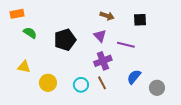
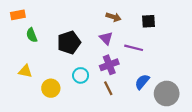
green semicircle: (30, 33) -> (32, 35), turned -144
cyan circle: (81, 85) -> (81, 75), moved
gray circle: (157, 88) -> (167, 93), size x1.5

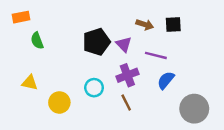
brown arrow: (113, 17) -> (145, 25), moved
black pentagon: (69, 42) -> (96, 42), moved
blue semicircle: (142, 82) -> (166, 80), moved

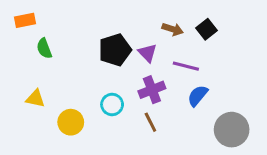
black square: (173, 25) -> (206, 29), turned -35

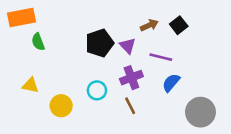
orange rectangle: (25, 20) -> (22, 18), size x1.5
brown arrow: (173, 29) -> (149, 25), turned -42

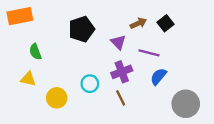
green semicircle: (38, 42) -> (35, 52), moved
black pentagon: (99, 43) -> (82, 29), moved

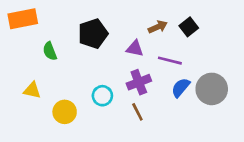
purple triangle: (118, 42) -> (135, 48), turned -35
green semicircle: (35, 52) -> (50, 51), moved
gray circle: (186, 104) -> (212, 89), moved

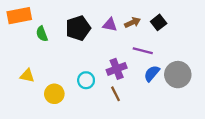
purple triangle: (135, 48) -> (110, 25), moved
green semicircle: (50, 51) -> (42, 34), moved

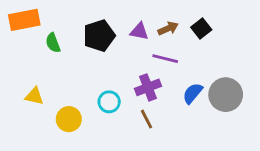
purple line: (143, 51) -> (165, 59), moved

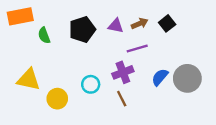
purple line: (165, 59) -> (137, 49), turned -30
yellow triangle: (34, 96) -> (29, 80), size x1.5

